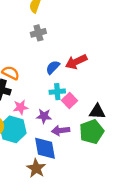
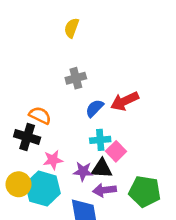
gray cross: (38, 33) -> (76, 78), moved
black triangle: (97, 112) -> (102, 169), moved
green pentagon: (92, 132) -> (145, 191), turned 30

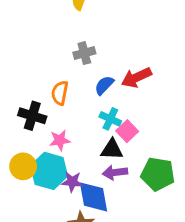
orange semicircle: (40, 115) -> (60, 93), moved, turned -105
cyan cross: (100, 140) -> (110, 119), turned 30
purple star: (83, 171) -> (72, 182), moved

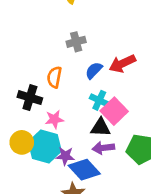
pink square: (127, 131) -> (114, 111), size x1.4
blue diamond: (93, 197) -> (84, 170), turned -32

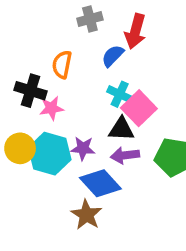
red arrow: (122, 64) -> (135, 31), moved, turned -50
pink star: (54, 119) -> (51, 108), moved
purple star: (65, 156) -> (83, 148), moved

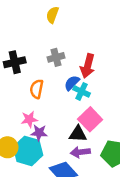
black cross: (31, 91) -> (15, 62), moved, turned -30
cyan cross: (120, 94) -> (82, 91), moved
purple star: (83, 148) -> (39, 133), moved

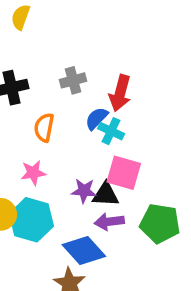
yellow semicircle: (52, 15) -> (21, 17), moved
pink square: (90, 119) -> (124, 173), turned -30
purple star: (39, 133) -> (84, 191), moved

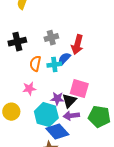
cyan cross: (111, 131) -> (54, 65), moved, turned -32
black triangle: (106, 194) -> (69, 101), turned -49
cyan hexagon: (31, 220) -> (46, 115), moved

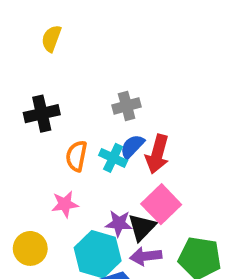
gray cross: (51, 38) -> (127, 106), moved
red arrow: (77, 45) -> (157, 154), moved
cyan cross: (54, 65) -> (113, 158), turned 32
pink square: (79, 89) -> (161, 204), turned 30

